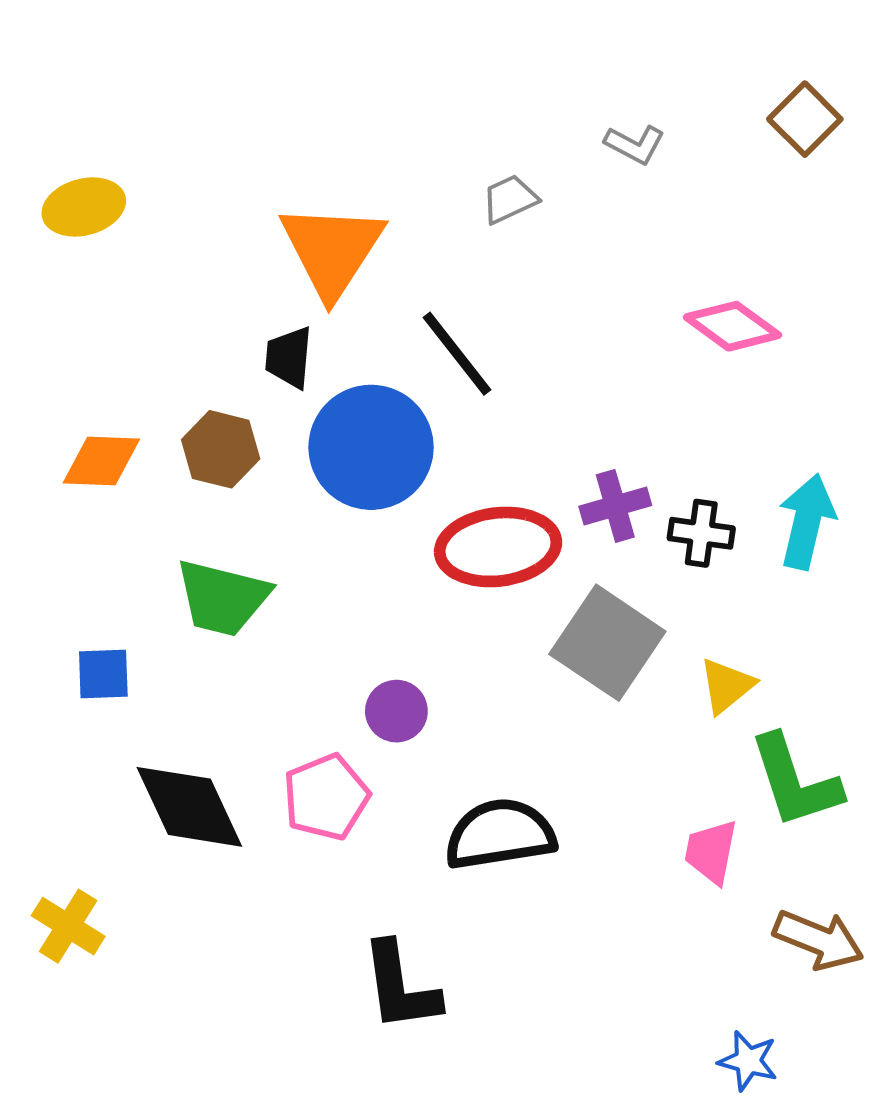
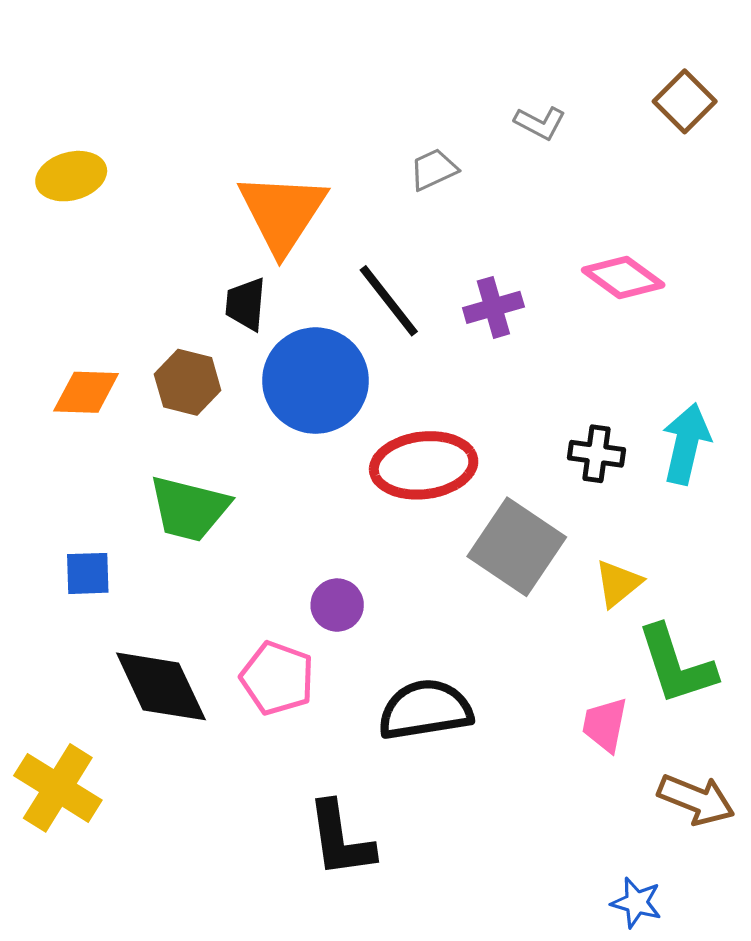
purple cross: (615, 506) -> (493, 307), moved
pink pentagon: (326, 797) -> (277, 678), turned -30
yellow cross: (68, 926) -> (58, 788), size x1.4

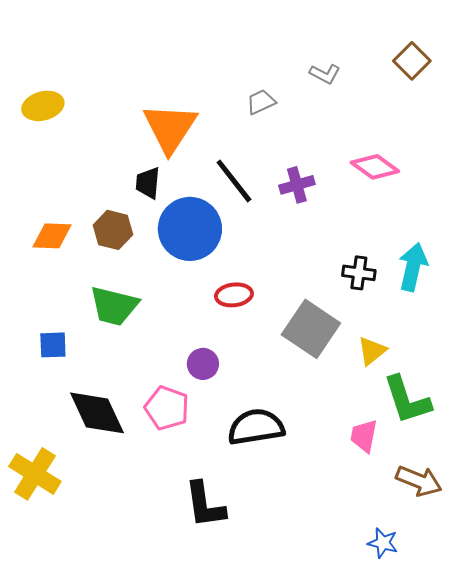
red ellipse: (424, 465) -> (234, 295), moved, size x0.6

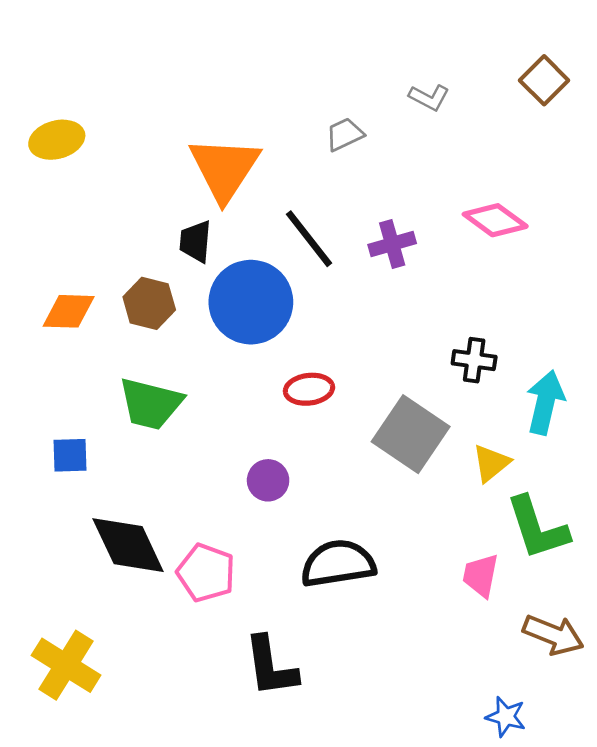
cyan arrow: (413, 267) -> (545, 402), moved
pink pentagon: (167, 408) -> (206, 573), moved
yellow cross: (35, 474) -> (66, 665), moved

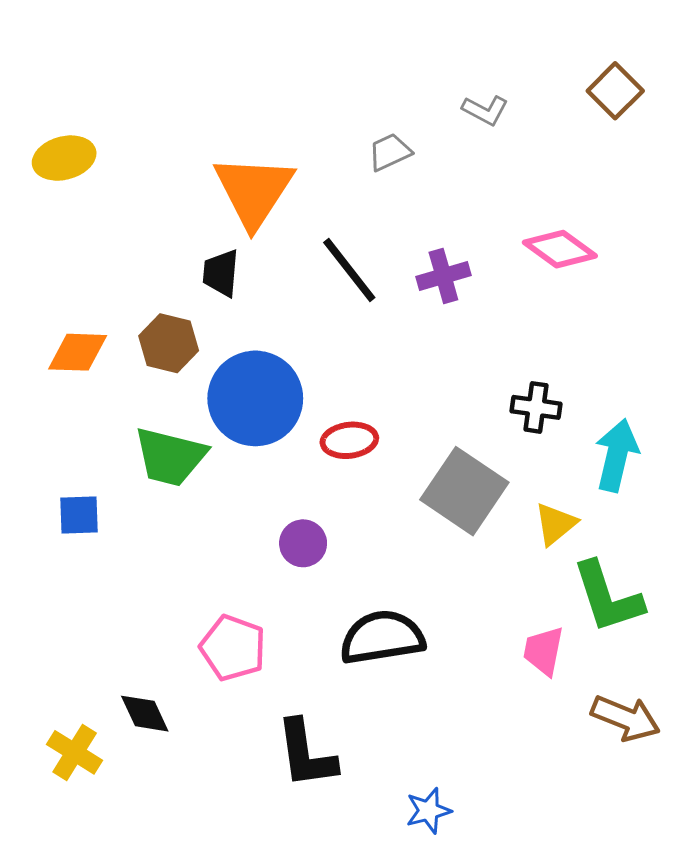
blue circle: (251, 302) -> (255, 398), moved
black diamond: (128, 545) -> (145, 714), moved, size x0.6
yellow cross: (66, 665) -> (75, 752), size x0.7
blue star: (506, 717) -> (428, 811), moved, turned -30

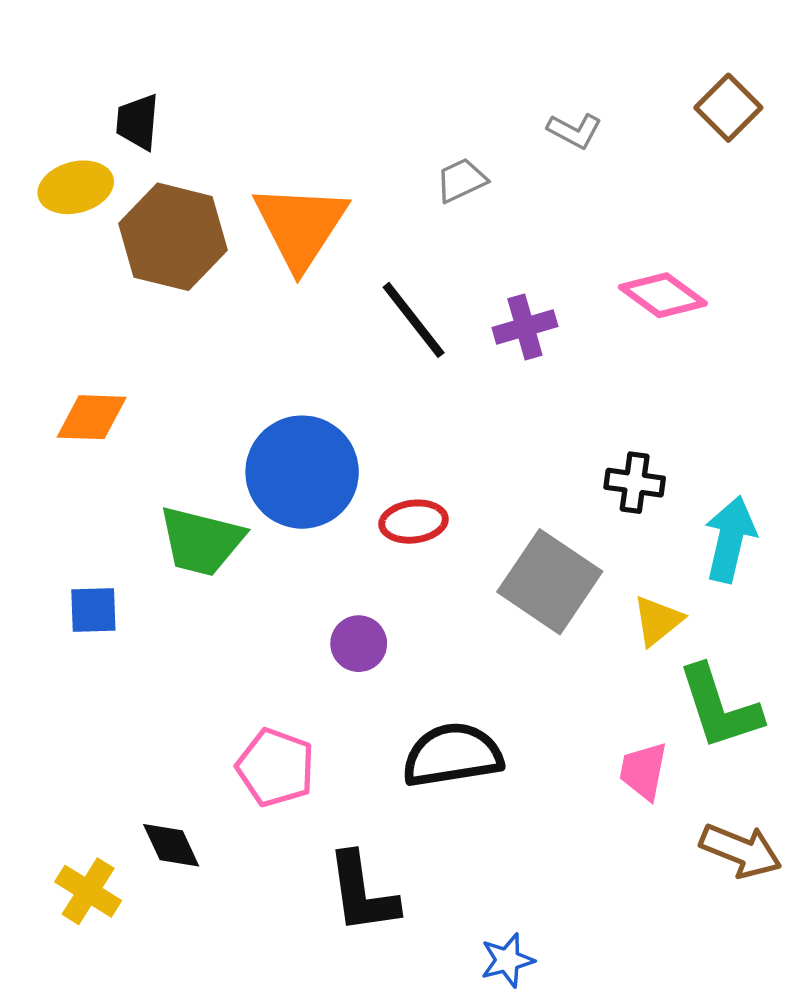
black trapezoid: (221, 273) -> (138, 122), moved
brown hexagon: (169, 343) -> (173, 237), moved, size x1.5

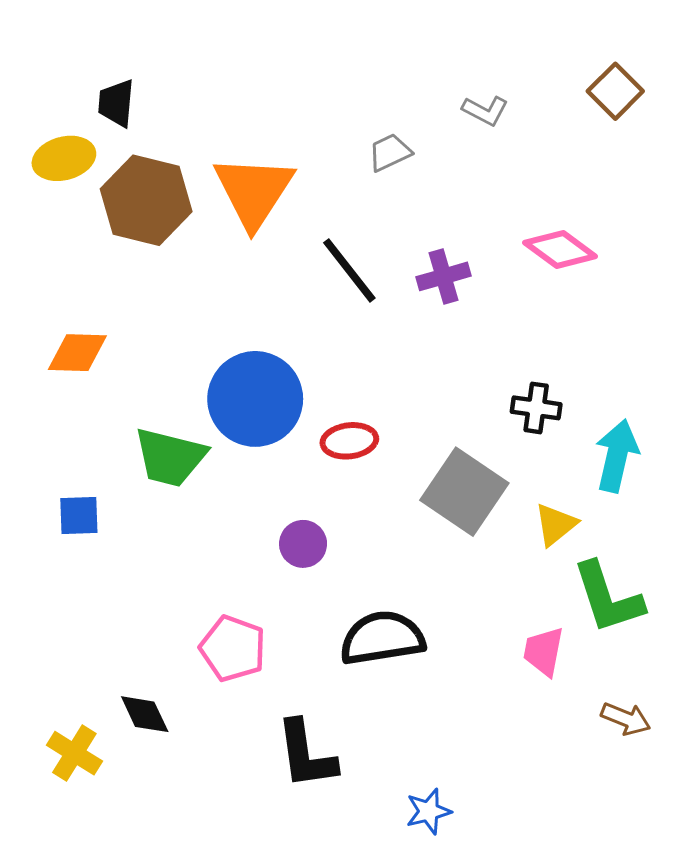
brown arrow: (741, 851) -> (626, 719), size x0.7

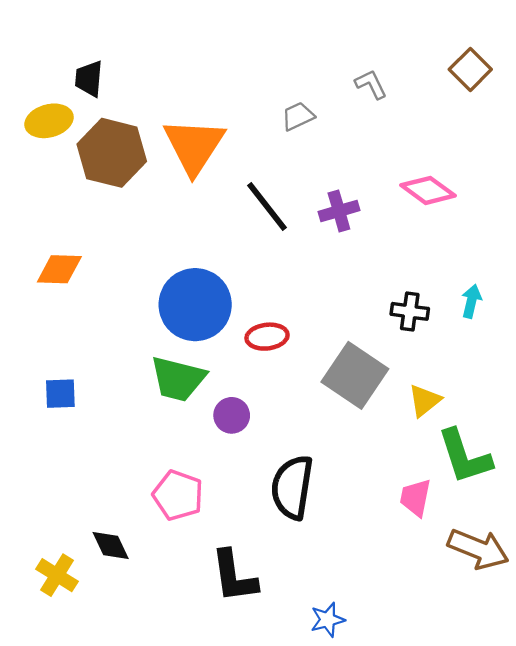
gray L-shape: (485, 111) -> (371, 84), turned -144
cyan arrow: (617, 456) -> (471, 301), moved, size x0.6
green trapezoid: (170, 457) -> (178, 379), moved
black semicircle: (382, 638) -> (292, 487), turned -72
brown arrow: (626, 719) -> (478, 549), size x1.6

